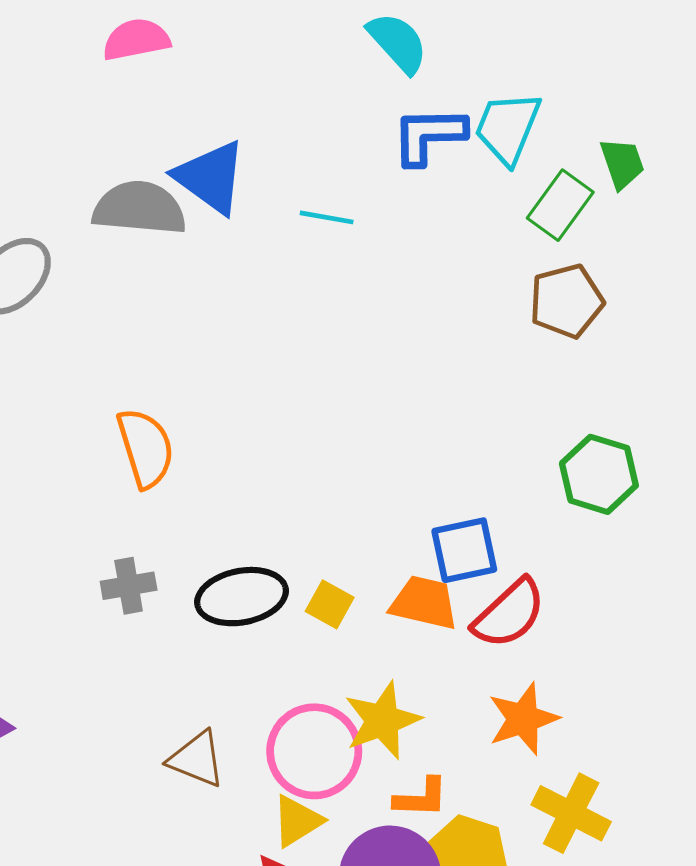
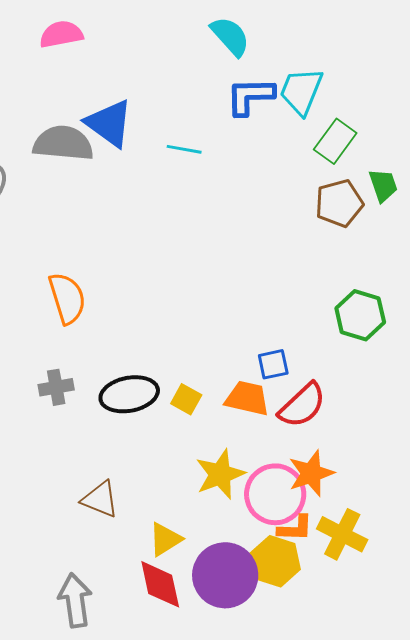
green trapezoid: (622, 163) -> (383, 185), moved
blue square: (464, 550) -> (273, 364), size x0.7
pink circle: (314, 751) -> (275, 494), moved
orange L-shape: (421, 798) -> (295, 528), moved

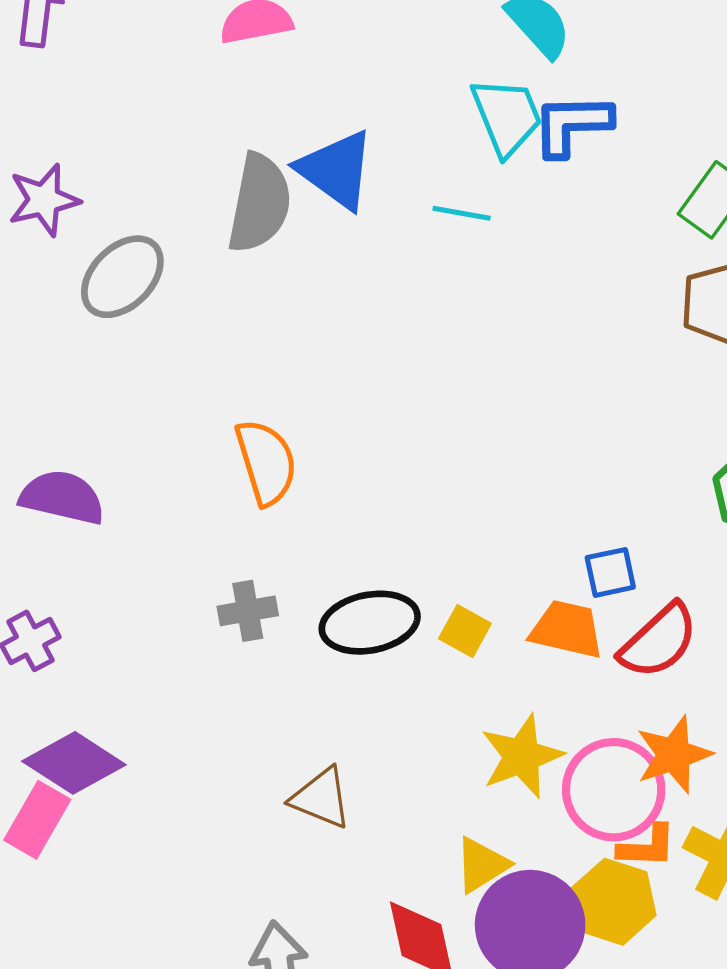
cyan trapezoid: (301, 91) -> (507, 116), moved, turned 136
gray semicircle: (63, 143) -> (259, 203), turned 96
yellow triangle: (165, 539) -> (482, 865), moved

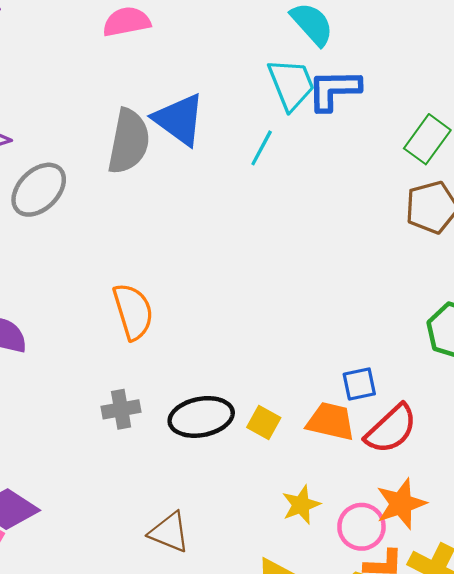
cyan line: (462, 213) -> (262, 148), turned -72
yellow star: (522, 756) -> (301, 505), size x0.7
pink circle: (614, 790) -> (361, 527), size x0.7

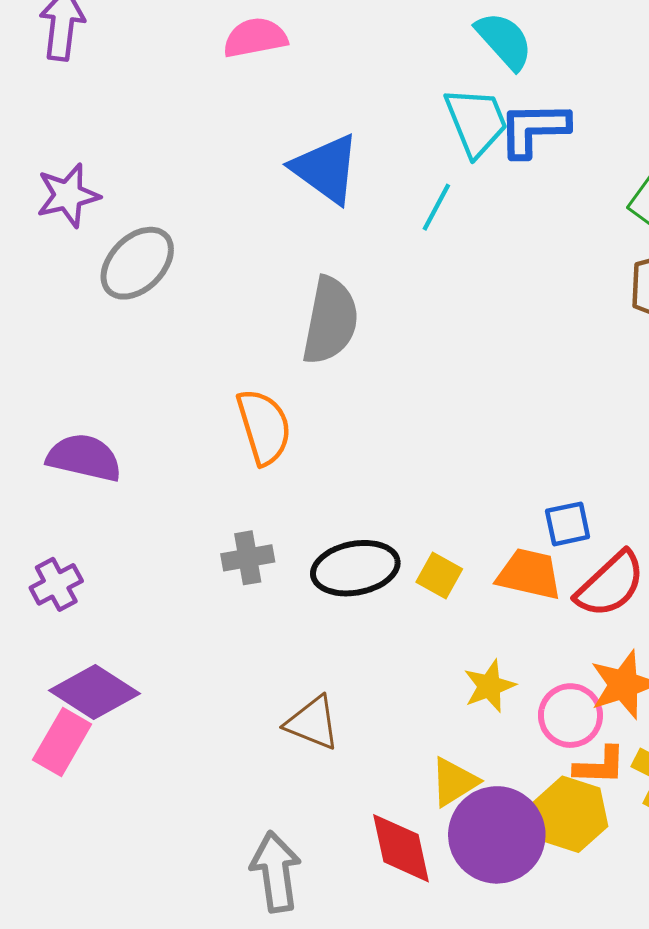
gray semicircle: (129, 141) -> (330, 321), moved

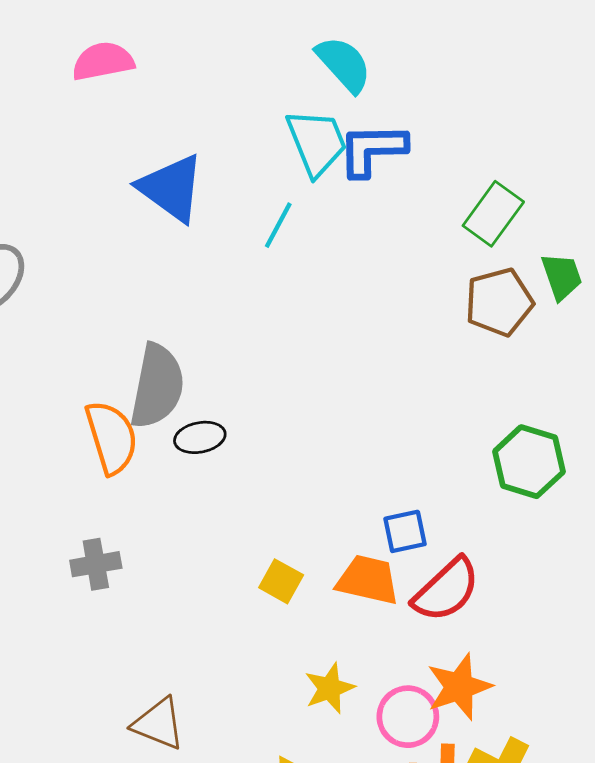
gray semicircle: (330, 321) -> (157, 386), moved
black ellipse: (355, 568) -> (200, 437), moved, size x0.6

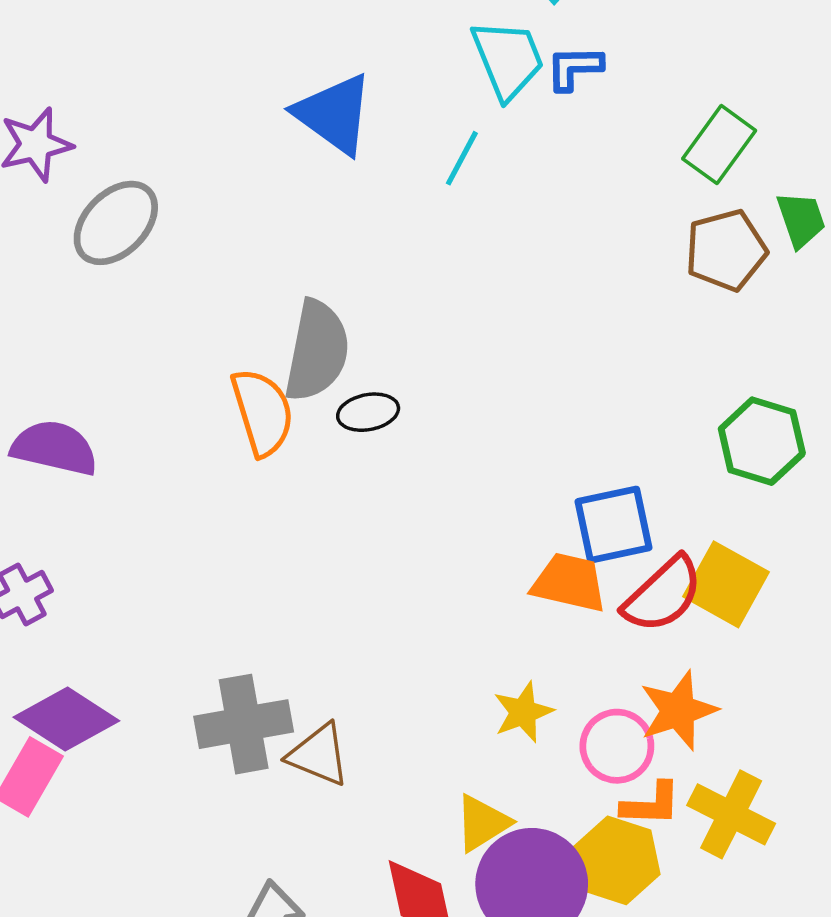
blue L-shape: (372, 150) -> (574, 68), size x0.7
blue square: (405, 531) -> (614, 525), size x1.5
gray cross: (96, 564) -> (244, 724), moved, size x1.6
yellow square: (281, 581) -> (726, 584), moved, size x1.6

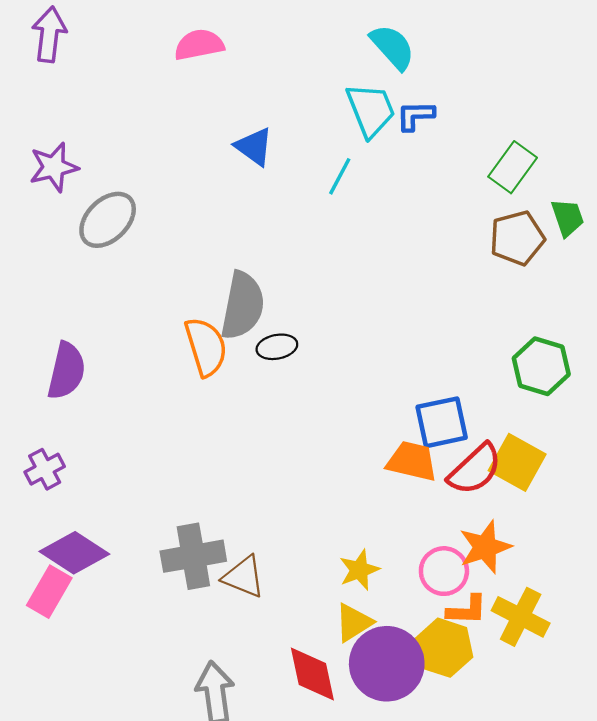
blue triangle: (334, 114) -> (254, 147), size x0.7
purple semicircle: (54, 448) -> (66, 371), turned 90
yellow star: (523, 712) -> (359, 570), moved

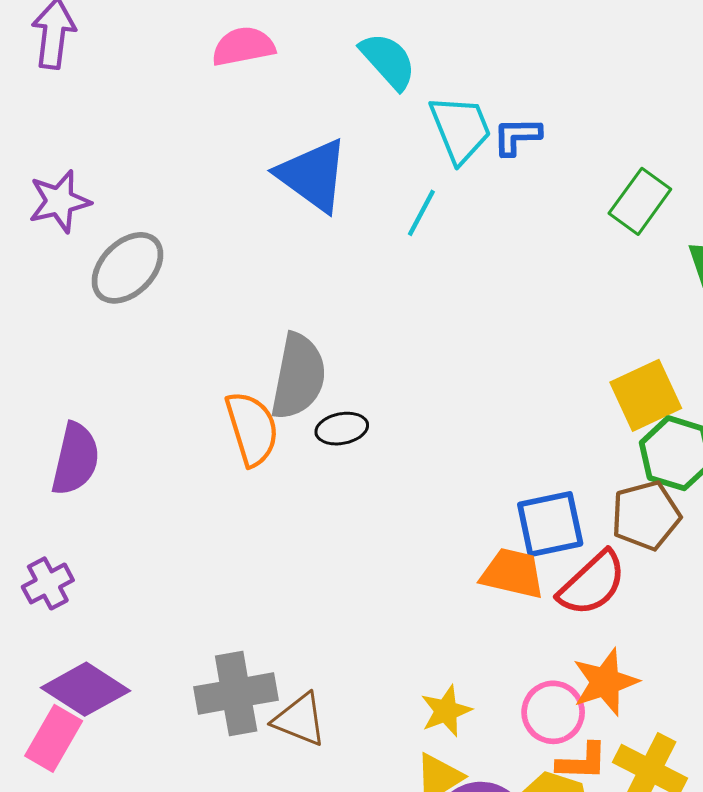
cyan semicircle: (392, 47) -> (388, 61), moved
blue triangle: (254, 147) -> (313, 175), size x1.5
brown pentagon: (517, 238) -> (646, 515), moved
yellow square: (517, 462) -> (646, 395), moved, turned 36

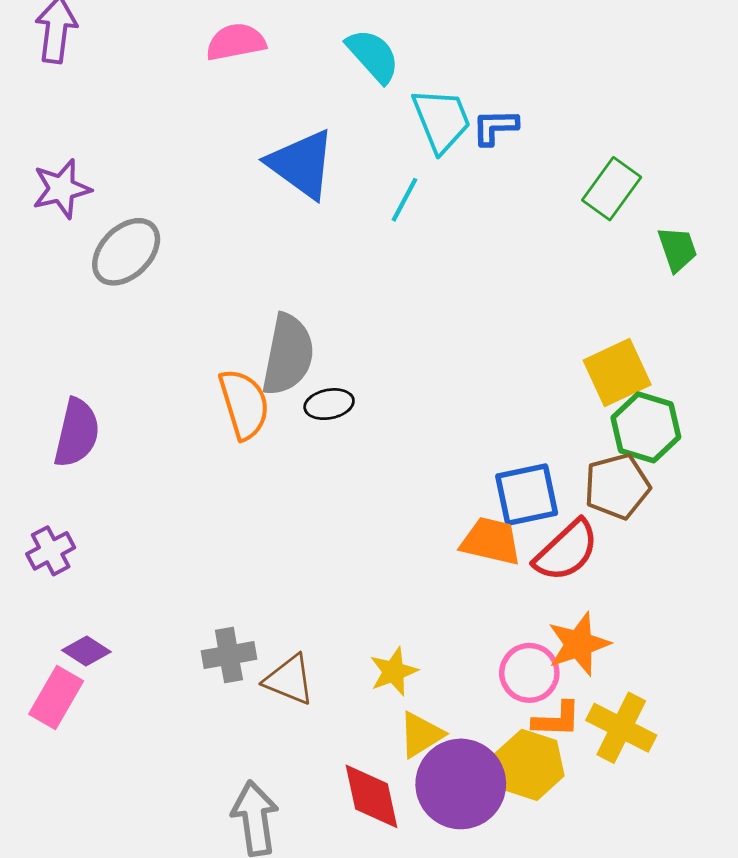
purple diamond: (85, 689) -> (86, 651), size x0.6
gray cross: (236, 694) -> (229, 655), size x0.7
yellow star: (446, 711) -> (394, 672), moved

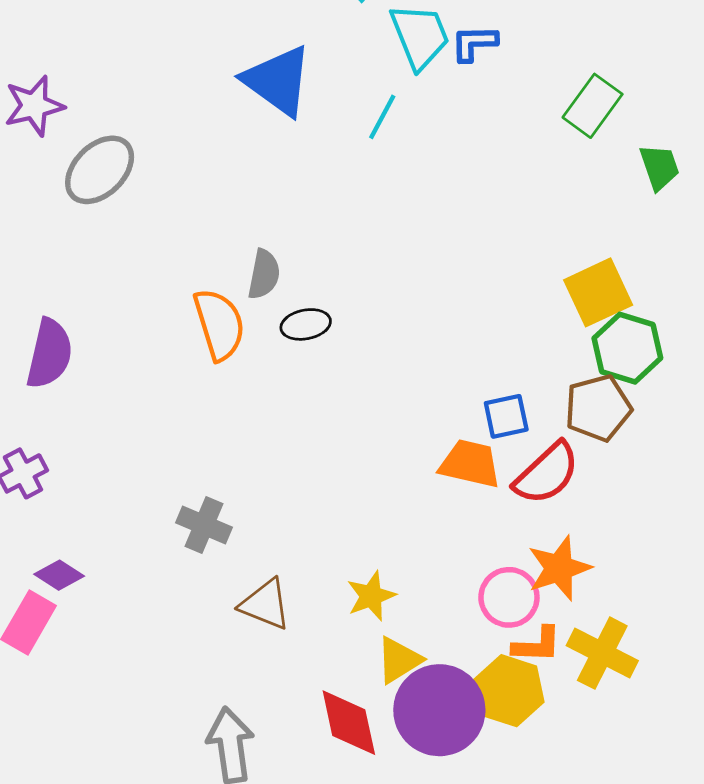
gray semicircle: (288, 355) -> (264, 274), size x0.6
blue square: (527, 495) -> (506, 416), size x0.7
gray cross: (229, 655) -> (204, 525), moved, turned 33

